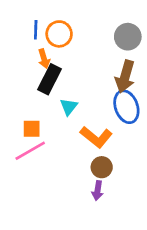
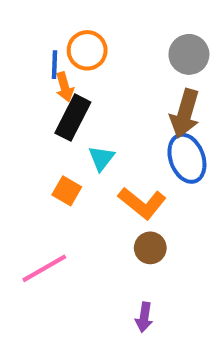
blue line: (36, 30) -> (55, 65), moved
orange square: (32, 129) -> (67, 191), moved, turned 30
pink line: (30, 151) -> (44, 268), moved
purple arrow: (98, 191) -> (144, 317), moved

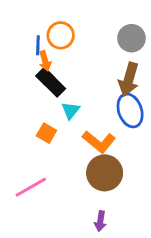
black rectangle: (73, 118) -> (51, 82), turned -72
brown circle: (150, 248) -> (105, 173), size x1.6

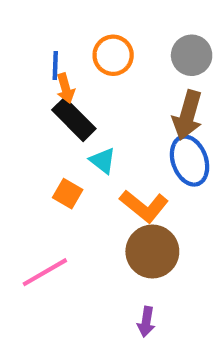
orange circle: (61, 35) -> (113, 55), moved
cyan triangle: (71, 110) -> (103, 161), turned -30

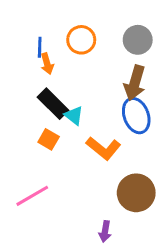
black rectangle: (74, 119) -> (53, 104), moved
brown circle: (152, 251) -> (136, 193), moved

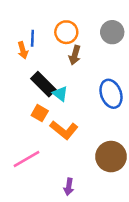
orange arrow: (47, 64) -> (23, 50), moved
brown arrow: (135, 83) -> (75, 55), moved, size x0.7
orange L-shape: (104, 148) -> (64, 130), moved
purple arrow: (105, 231) -> (69, 187), moved

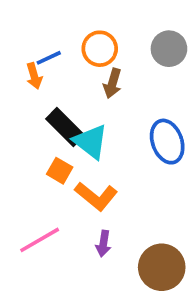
blue line: (32, 38) -> (49, 58), turned 63
cyan triangle: (60, 94) -> (91, 142), size x1.5
brown circle: (111, 157) -> (162, 267), moved
purple arrow: (69, 187) -> (103, 244), moved

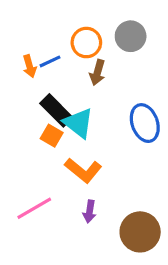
gray circle: (169, 49) -> (131, 36), moved
blue line: (49, 58) -> (50, 61), moved
orange square: (60, 171) -> (52, 136), moved

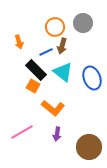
blue line: (50, 61) -> (46, 52), moved
cyan triangle: (78, 123) -> (63, 72), moved

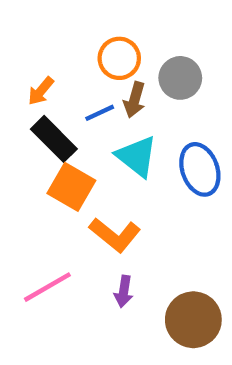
gray circle: (83, 23) -> (180, 78), moved
orange arrow: (19, 42) -> (41, 91), turned 56
black rectangle: (36, 70) -> (54, 139), moved
orange square: (33, 86) -> (71, 187), size x1.5

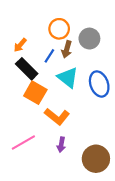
blue line: (100, 113) -> (49, 56), turned -32

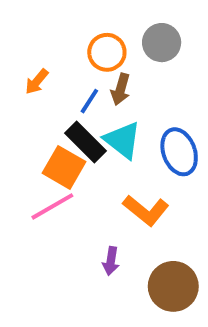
gray circle: (89, 39) -> (162, 43), moved
black rectangle: (27, 69) -> (85, 142), moved
orange L-shape: (57, 116) -> (146, 210), moved
pink line: (23, 142) -> (52, 206), moved

